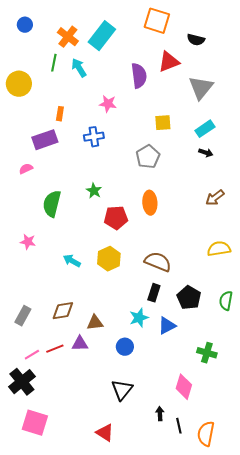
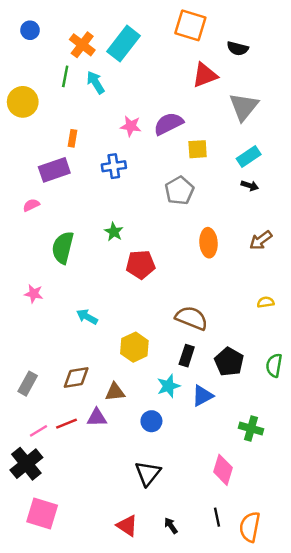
purple semicircle: (139, 76) -> (168, 124), moved, turned -110
orange ellipse: (150, 203) -> (208, 243), moved
yellow semicircle: (219, 249) -> (266, 302), size x0.6
yellow hexagon: (109, 259) -> (134, 347), moved
black arrow: (160, 414) -> (171, 526), moved, turned -32

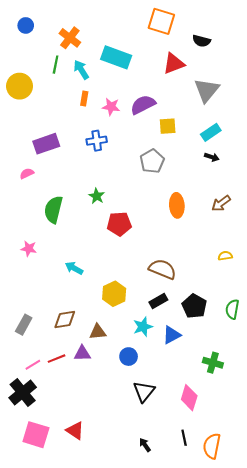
cyan rectangle: (123, 44) -> (116, 57), moved, turned 72
orange rectangle: (73, 138) -> (84, 98), moved
black rectangle: (187, 356) -> (158, 301), turned 42
black triangle: (148, 473) -> (144, 391), moved
red triangle: (127, 526) -> (75, 431), moved

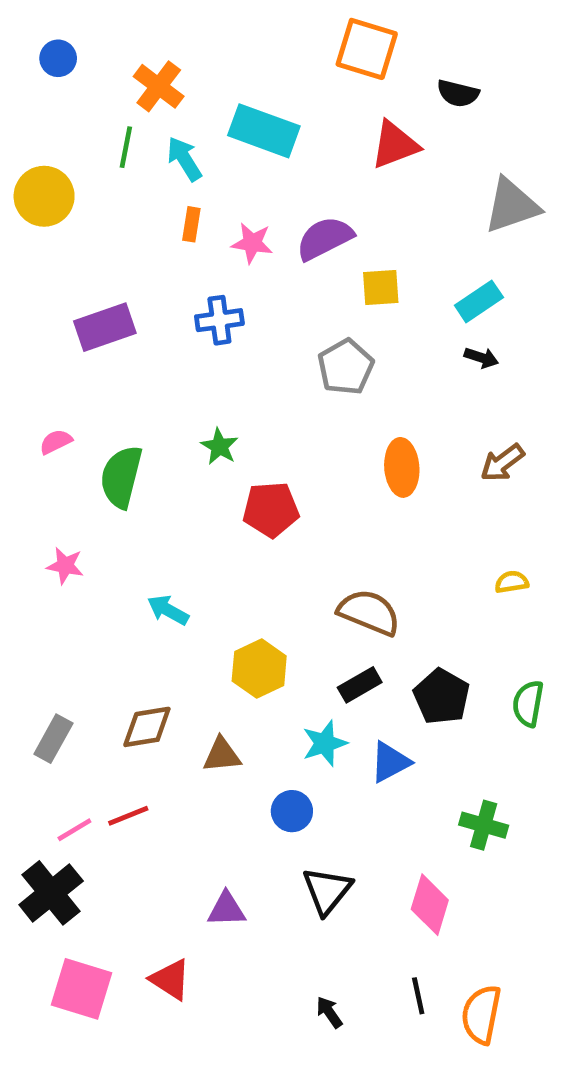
gray triangle: (207, 90) -> (512, 206), moved, turned 32
pink semicircle: (27, 174) -> (56, 442), moved
purple triangle: (82, 353) -> (226, 909), moved

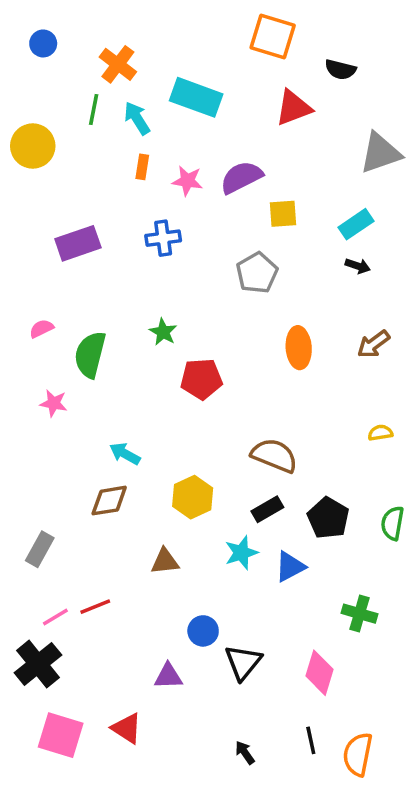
pink star: (65, 566) -> (54, 403), moved
brown diamond: (147, 727) -> (109, 501), moved
blue circle: (292, 811) -> (203, 631), moved

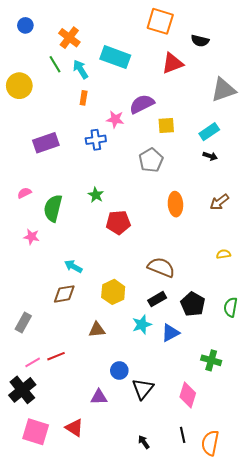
green line: (94, 110) -> (55, 64), turned -42
pink star: (187, 181) -> (115, 119), moved

